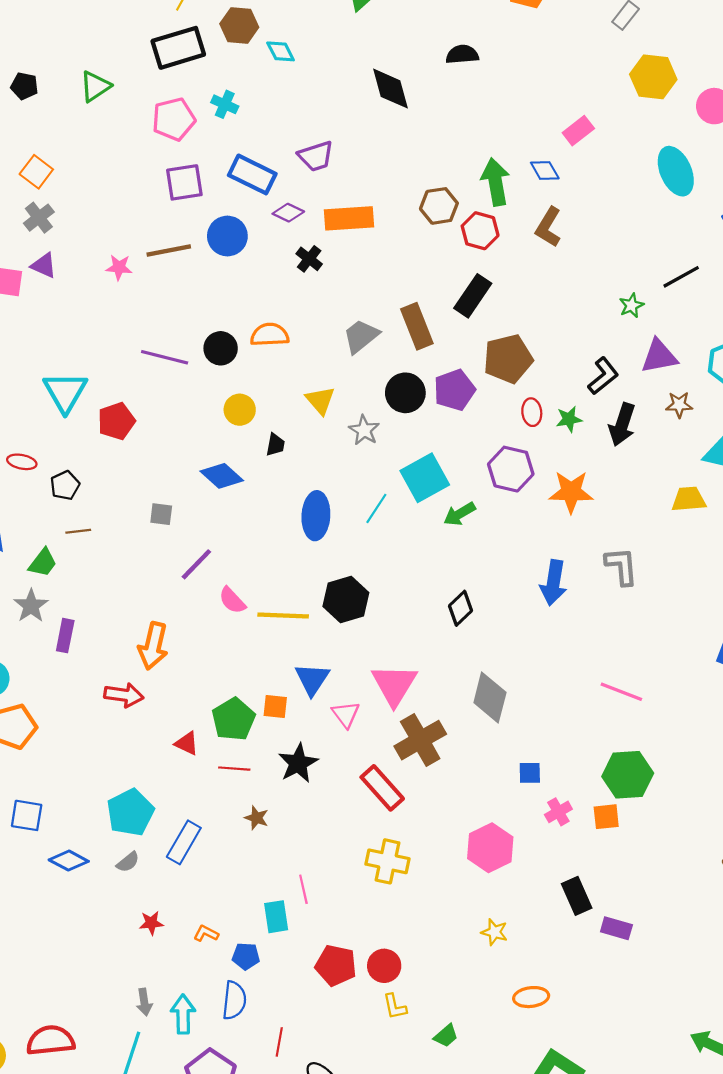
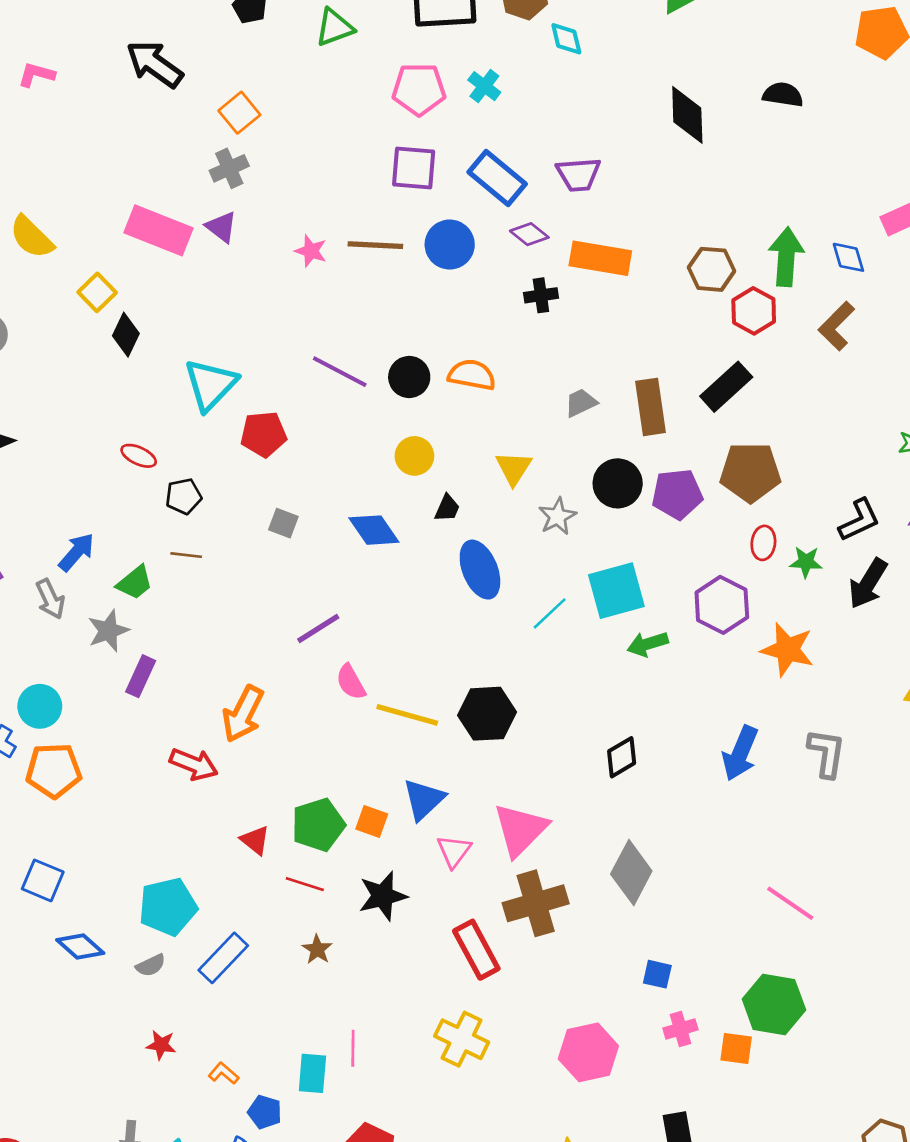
black cross: (309, 259) -> (541, 295), turned 30
gray trapezoid: (361, 336) -> (581, 403), size x0.7
gray square: (161, 514) -> (283, 523), moved
blue ellipse: (316, 516) -> (480, 570), moved, turned -39

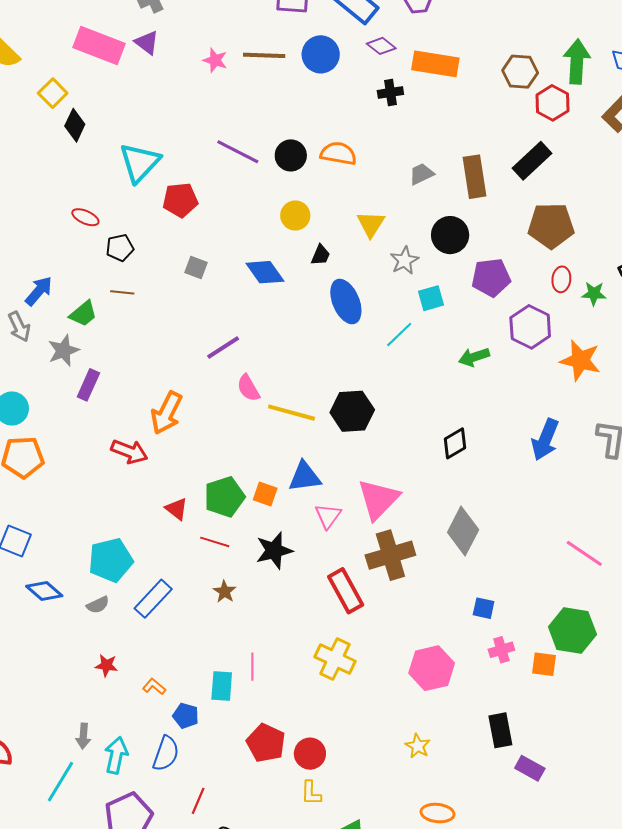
purple pentagon: (677, 494) -> (491, 278), moved
cyan square: (616, 591) -> (431, 298), moved, size x0.6
blue triangle: (424, 799) -> (305, 477), turned 36

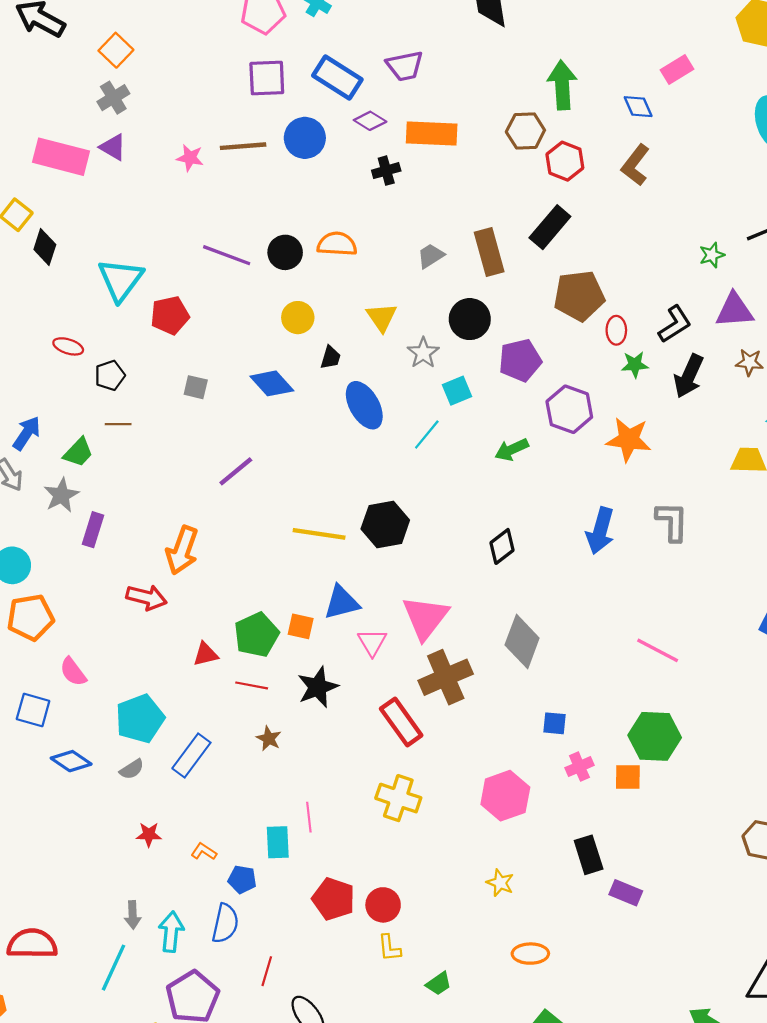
green arrow: (577, 62) -> (562, 85), moved
red ellipse: (561, 279) -> (616, 330), moved
pink semicircle: (248, 388) -> (73, 672), moved
red triangle: (177, 509) -> (206, 654), turned -45

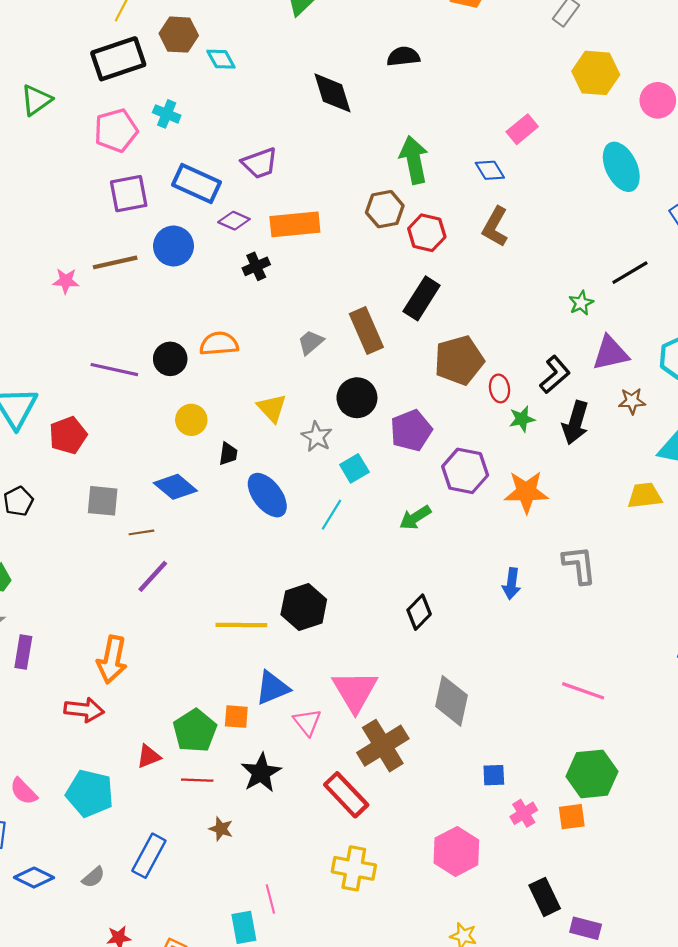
gray square: (196, 387) -> (103, 501), size x1.4
brown line: (118, 424) -> (141, 532), moved
blue arrow: (600, 531) -> (511, 584), size x0.7
cyan pentagon: (140, 719) -> (90, 793), moved, turned -30

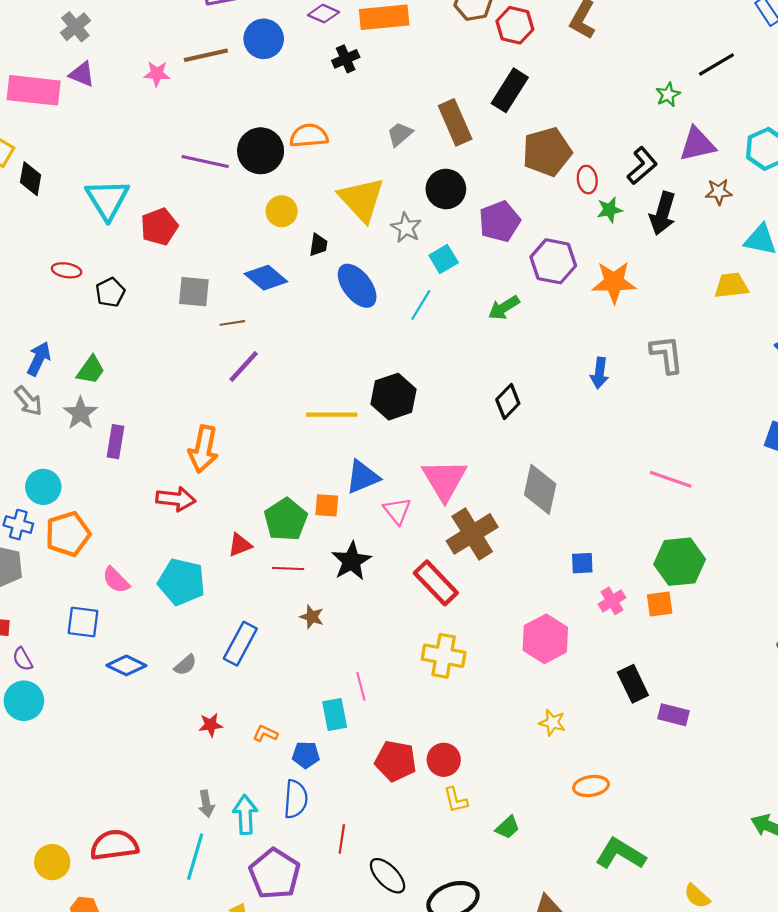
black circle: (170, 359) -> (261, 151), size x1.4
yellow triangle: (272, 408) -> (361, 199), size x1.6

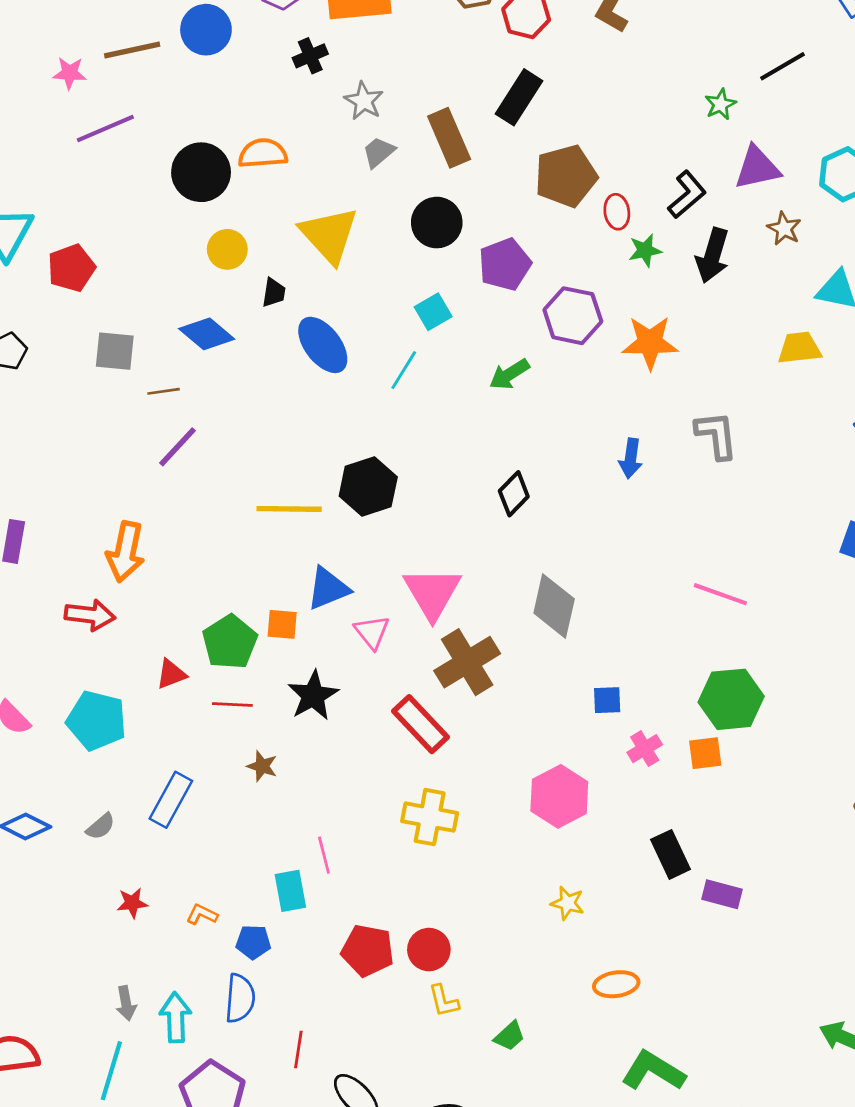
purple line: (205, 161) -> (105, 129), moved, turned -36
brown star: (719, 192) -> (784, 229), turned 30
gray star: (406, 228) -> (364, 101), moved

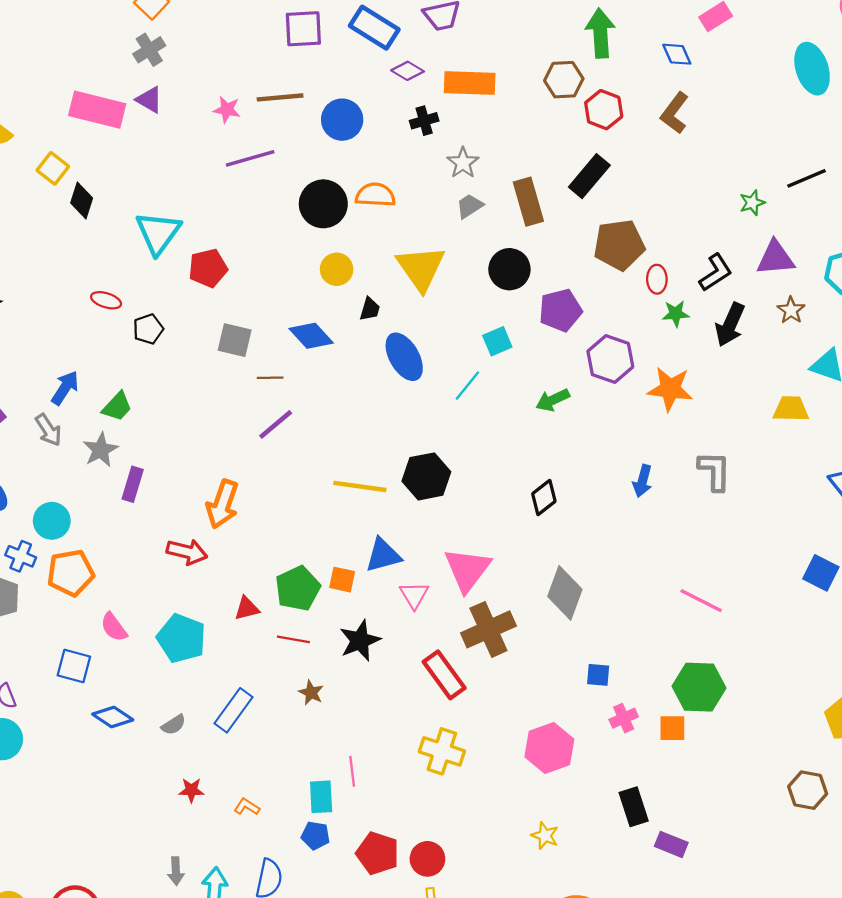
blue circle: (206, 30) -> (342, 120), moved
blue pentagon: (253, 942) -> (316, 836), moved

